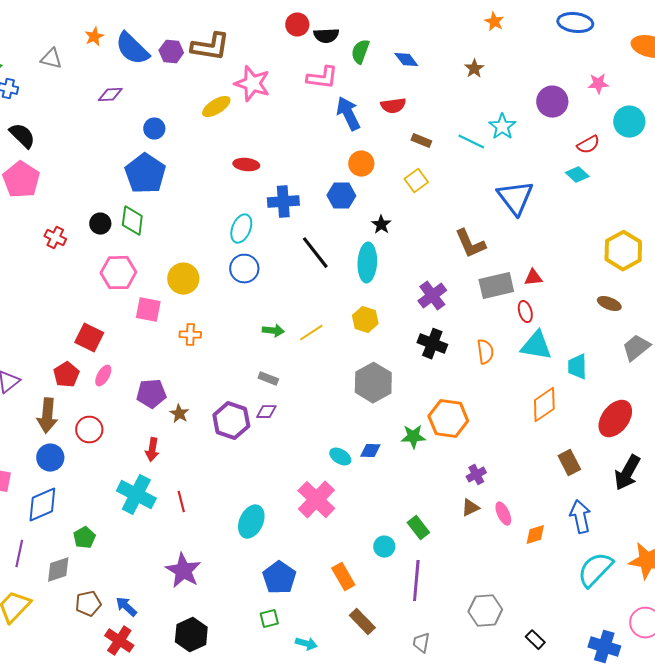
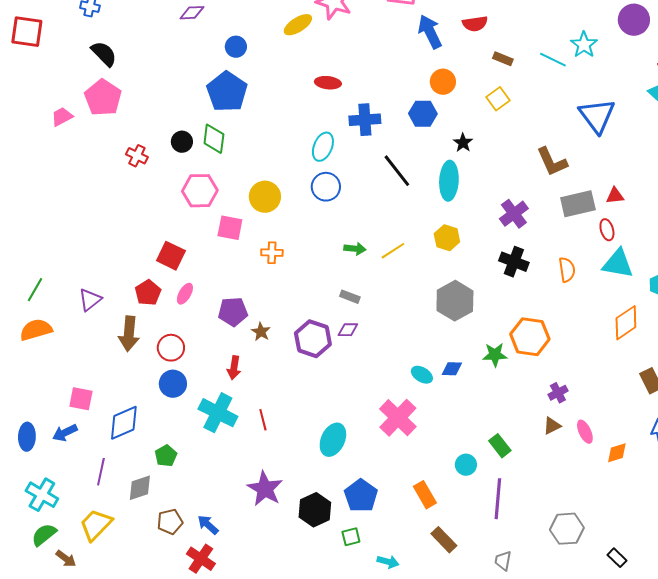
blue circle: (50, 458) -> (173, 384), moved
black hexagon: (191, 635) -> (315, 510), moved

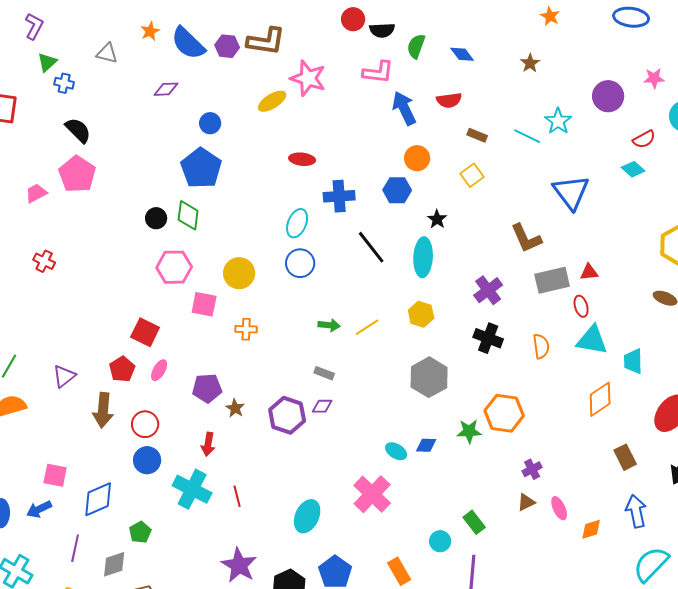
red cross: (137, 156) -> (44, 261), moved

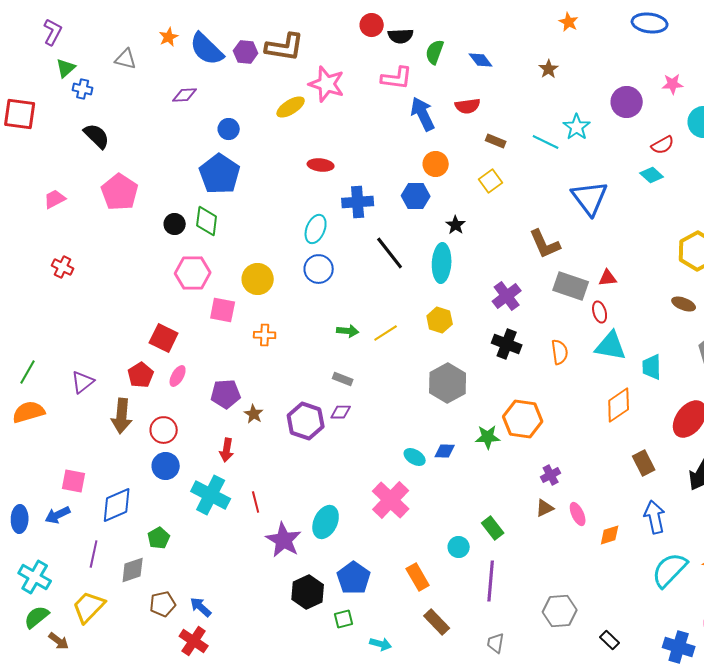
pink pentagon: (77, 174) -> (120, 192), moved
gray rectangle: (552, 280) -> (571, 286), turned 32
purple star: (239, 565) -> (284, 540), moved

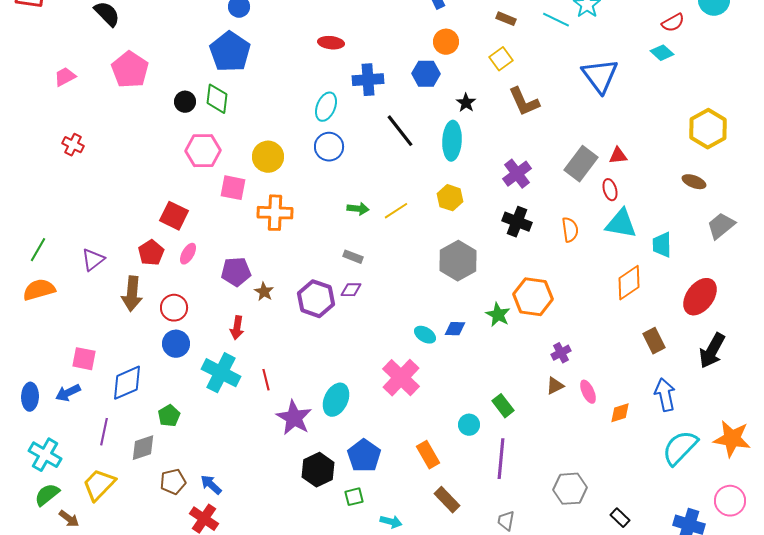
brown L-shape: (545, 244) -> (524, 102), moved
gray rectangle: (571, 286) -> (581, 164), turned -72
orange cross: (265, 335) -> (275, 213), size x1.6
green star: (488, 437) -> (498, 315), turned 30

